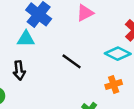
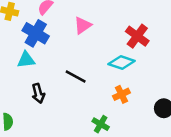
black arrow: (19, 70) -> (38, 93), moved

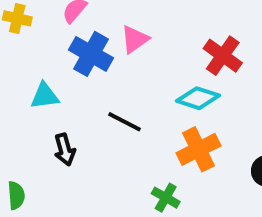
blue cross: (36, 33) -> (91, 54), moved
orange cross: (121, 94) -> (198, 149), size x1.5

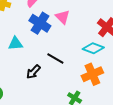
pink triangle: (135, 39) -> (62, 17), turned -42
black arrow: (65, 150) -> (33, 72), moved, turned 56

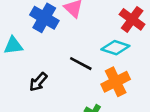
black line: (55, 58) -> (81, 64), moved

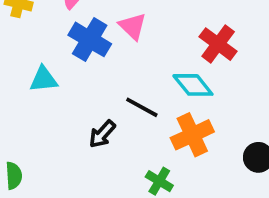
cyan diamond: (115, 48) -> (193, 85), turned 32
black arrow: (38, 82) -> (102, 134), moved

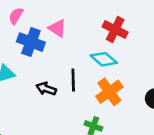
black line: (142, 107) -> (73, 80), turned 70
black arrow: (102, 134) -> (46, 89), moved, turned 78

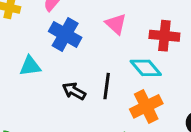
pink triangle: (57, 28) -> (116, 24), moved
red cross: (115, 29) -> (164, 36), turned -30

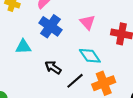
cyan diamond: (146, 68) -> (90, 56), moved
black line: (107, 86) -> (75, 81), moved, turned 36

